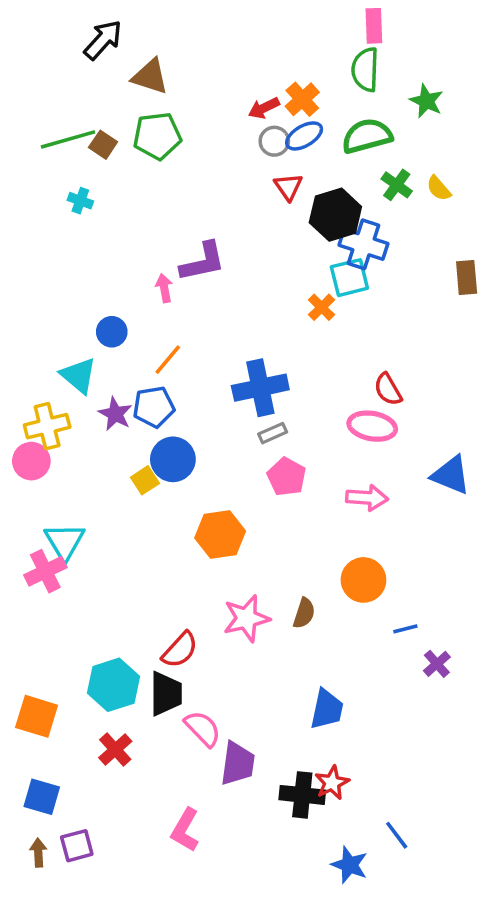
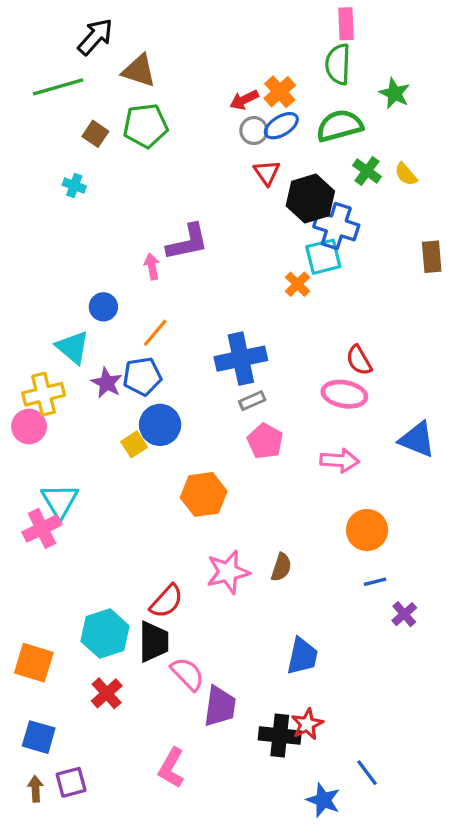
green line: (68, 139) -> (58, 87), moved
orange circle: (363, 580) -> (367, 530), moved

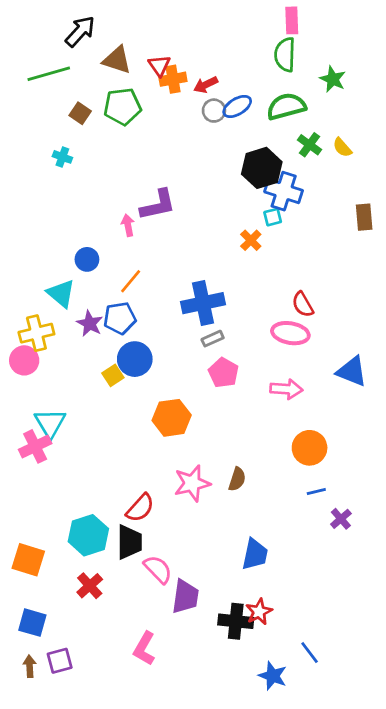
orange cross: (280, 92) -> (173, 79), moved, turned 32
red triangle: (267, 173) -> (159, 66), moved
cyan square: (323, 257) -> (273, 217), size x0.6

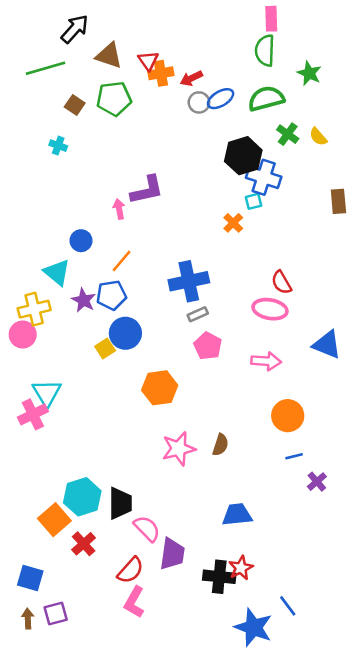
red semicircle: (140, 508) -> (130, 570), moved
blue trapezoid: (255, 554) -> (237, 515), turned -108
orange square: (28, 560) -> (54, 520), moved, turned 32
blue star: (273, 676) -> (253, 627), size x1.4

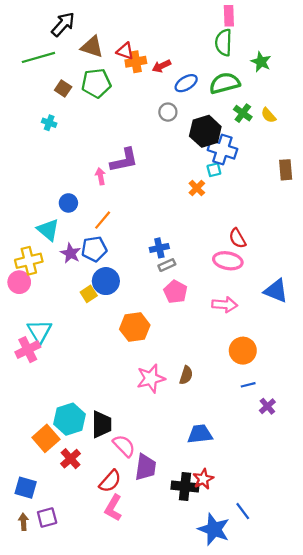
red triangle: (148, 61) -> (125, 51), turned -36
gray circle: (199, 102) -> (168, 112), moved
blue cross: (189, 281) -> (159, 248), moved, size x0.6

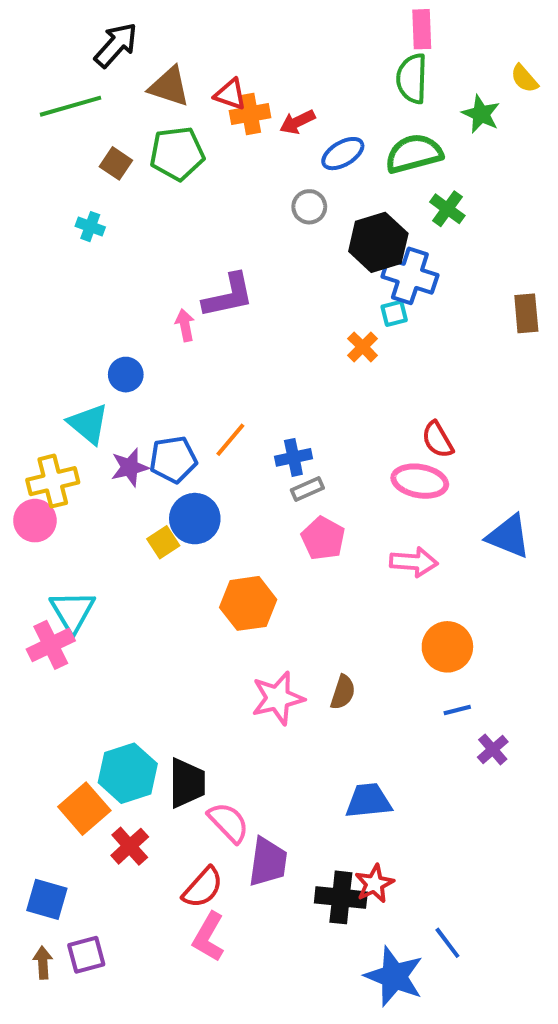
yellow semicircle: (268, 115) -> (524, 79), moved
orange line: (103, 220) -> (230, 440), moved
purple star: (71, 253) -> (130, 467), turned 30

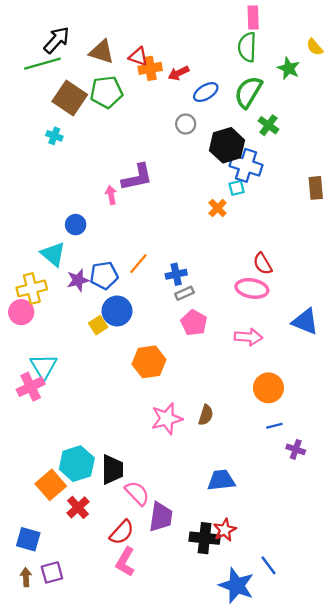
black arrow: (116, 45) -> (57, 40), moved
green semicircle: (414, 154) -> (248, 92), turned -44
brown square: (116, 163) -> (70, 98), size x1.8
purple cross: (493, 749) -> (296, 449), turned -30

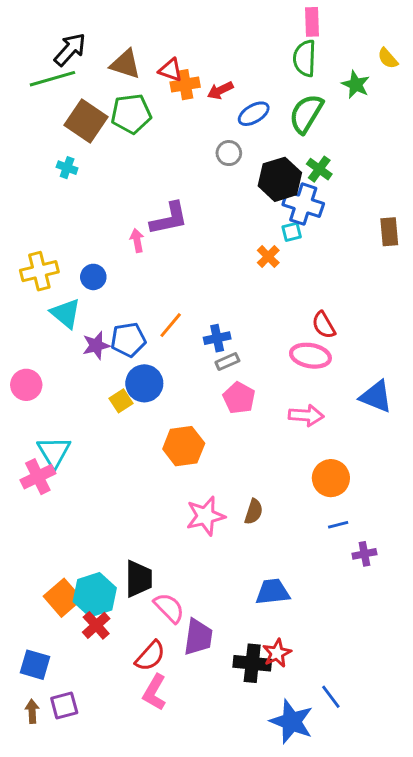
green cross: (268, 125) -> (319, 169), moved
yellow cross: (32, 288) -> (39, 271), moved
purple cross: (296, 449) -> (364, 554), turned -30
cyan hexagon: (77, 464) -> (95, 595), moved

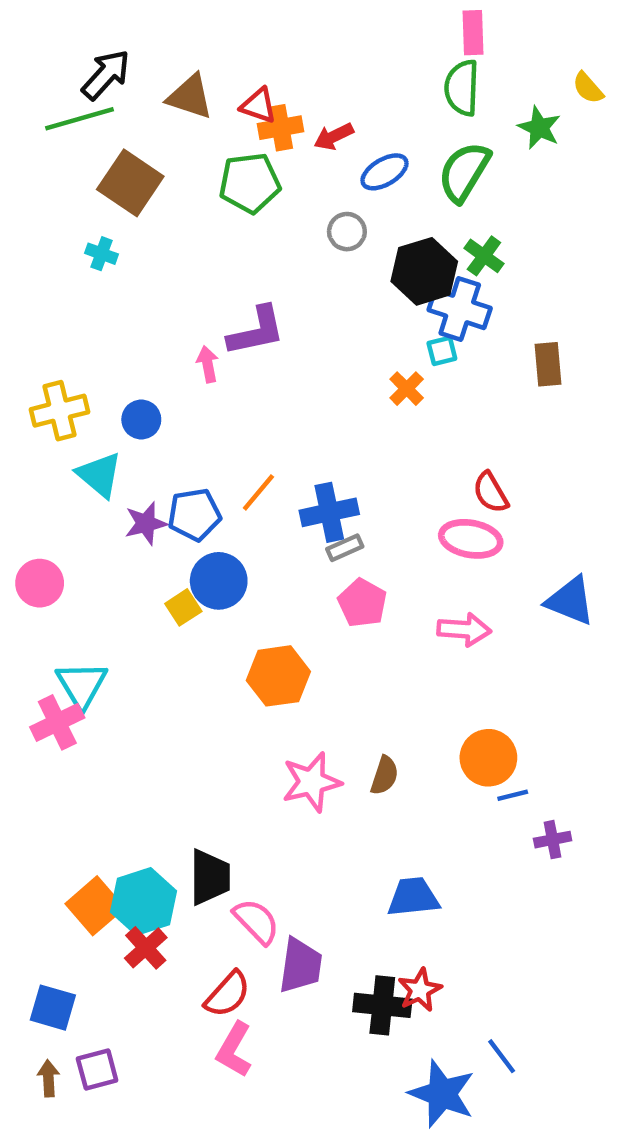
green pentagon: (131, 114) -> (250, 183), moved
brown rectangle: (389, 232) -> (548, 364), moved
blue cross: (217, 338) -> (329, 512), size x1.4
orange circle: (331, 478) -> (488, 758), moved

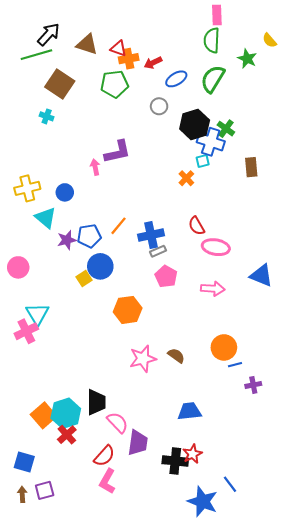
green cross: (484, 256) -> (226, 129), moved
red semicircle: (491, 492) -> (197, 226), moved
brown semicircle: (384, 775) -> (176, 356), turned -72

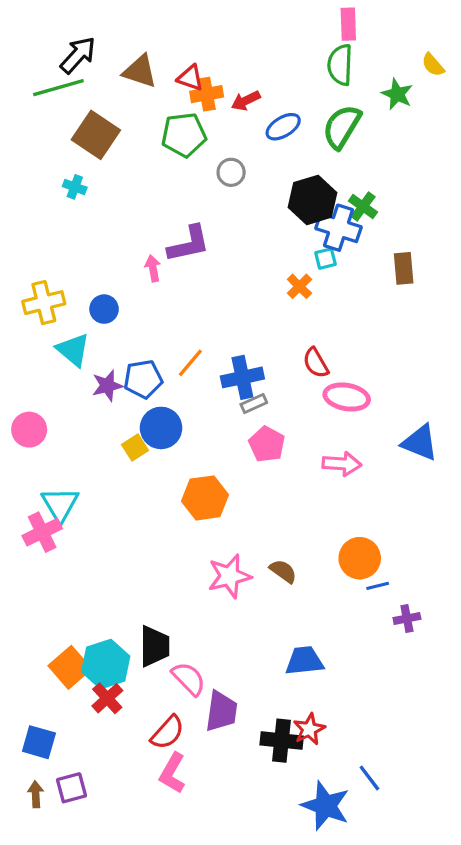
gray circle: (159, 106) -> (231, 172), moved

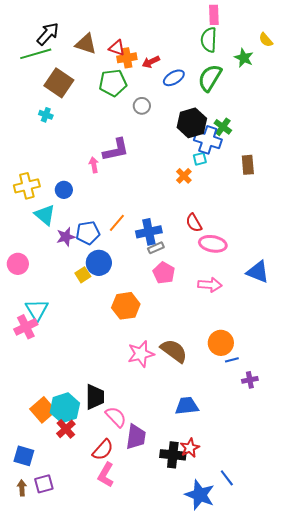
brown semicircle: (283, 571) -> (174, 351), size x1.6

